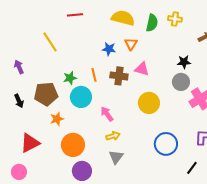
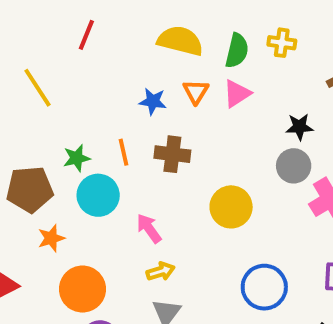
red line: (75, 15) -> (86, 35), turned -63
pink triangle: (142, 69) -> (237, 94), moved, turned -49

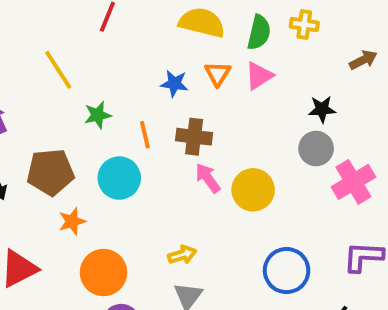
green star: (77, 158) -> (98, 115), moved
pink arrow: (149, 228) -> (208, 178), moved

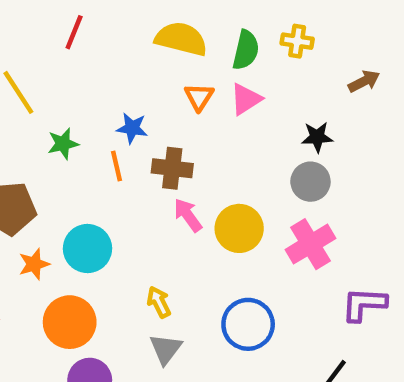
blue star: (174, 84) -> (132, 128), moved
cyan circle: (119, 178) -> (87, 249), moved
pink cross: (353, 182) -> (310, 244), moved
yellow arrow: (182, 255) -> (159, 302), turned -100
blue circle: (287, 271) -> (248, 324), moved

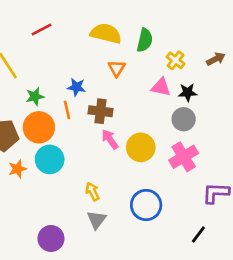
red line: (74, 32) -> (42, 29), turned 40
yellow cross: (297, 41) -> (176, 60), moved, turned 30
pink triangle: (246, 99) -> (161, 87), moved, turned 45
orange circle: (70, 322) -> (39, 127), moved

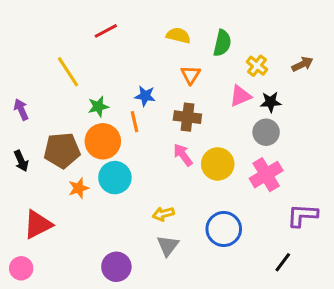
yellow semicircle: (106, 33) -> (178, 35), size x0.7
pink triangle: (161, 87) -> (240, 96), turned -35
brown cross: (101, 111) -> (187, 117), moved
yellow arrow: (92, 192) -> (163, 214), turned -78

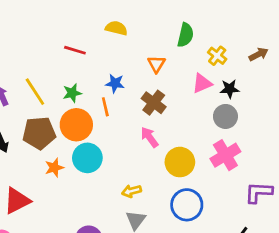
red line: (106, 31) -> (75, 50), moved, turned 45
yellow semicircle: (178, 35) -> (116, 28), moved
yellow line: (68, 72) -> (35, 92), moved
brown cross: (187, 117) -> (154, 103), turned 30
yellow circle: (218, 164) -> (180, 162), moved

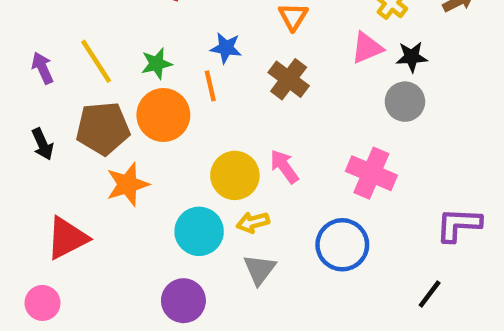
pink arrow: (150, 137) -> (284, 166), moved
pink cross: (225, 155) -> (371, 173), moved, turned -36
cyan circle: (87, 158) -> (199, 231), moved
yellow circle: (180, 162) -> (235, 175), moved
orange star: (54, 168) -> (128, 184), size x1.4

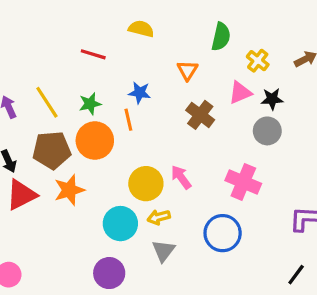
brown cross: (289, 79) -> (200, 115), moved
red triangle: (67, 238) -> (21, 195), moved
black line: (430, 294) -> (296, 275), moved

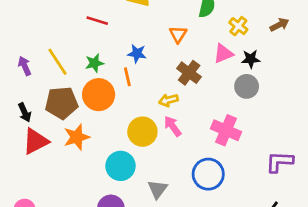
yellow arrow: (159, 217) -> (168, 100), moved

